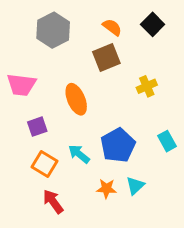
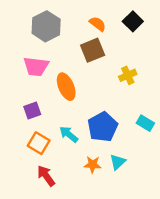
pink trapezoid: (21, 85) -> (36, 67), moved
cyan rectangle: (167, 141) -> (145, 123), turned -30

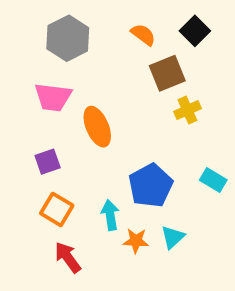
brown square: (93, 50) -> (167, 73), moved
cyan arrow: (69, 134) -> (110, 215), moved, turned 42

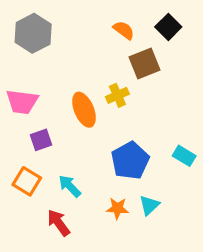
gray hexagon: (68, 38) -> (33, 33), moved
pink trapezoid: (53, 97) -> (22, 102), moved
yellow cross: (187, 110) -> (117, 95), moved
orange square: (57, 209) -> (27, 181), moved
cyan arrow: (110, 215) -> (70, 186), moved, turned -35

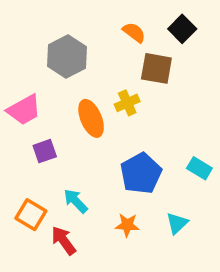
gray hexagon: (33, 33) -> (67, 56), moved
brown square: (144, 64) -> (156, 68), turned 32
pink trapezoid: (22, 102) -> (24, 110), turned -36
orange square: (27, 181) -> (31, 215), moved
cyan triangle: (149, 205) -> (177, 223), moved

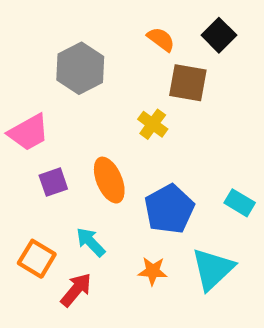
yellow cross: (127, 103) -> (153, 124), turned -30
orange ellipse: (91, 118) -> (109, 180), moved
cyan triangle: (177, 223) -> (213, 269), size x1.6
red arrow: (64, 240) -> (76, 290), turned 76

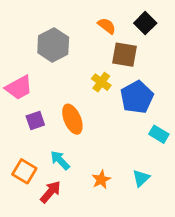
blue pentagon: (169, 209) -> (137, 97), moved
cyan triangle: (213, 269) -> (141, 178), size x0.6
orange star: (153, 271) -> (101, 180), turned -30

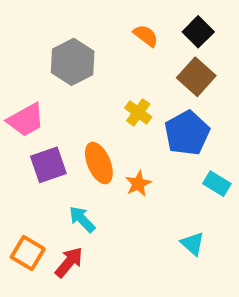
brown square: (125, 55) -> (196, 77), moved, turned 32
purple square: (35, 121) -> (48, 165), size x1.4
orange square: (24, 171) -> (28, 253), moved
cyan triangle: (141, 178) -> (193, 244), turned -36
orange star: (101, 180) -> (138, 184), moved

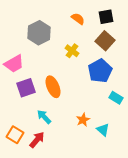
black square: (198, 32) -> (106, 17), turned 35
yellow cross: (138, 112) -> (72, 51), moved
orange star: (138, 184) -> (83, 120), moved

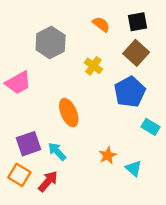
purple square: (26, 88) -> (28, 144), moved

